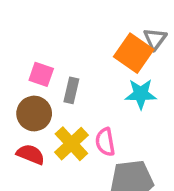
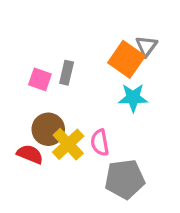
gray rectangle: (71, 90) -> (67, 73), moved
brown circle: (34, 114) -> (48, 129), moved

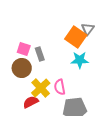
gray rectangle: (67, 73) -> (40, 54), moved, turned -32
brown circle: (48, 129) -> (22, 68), moved
red semicircle: (30, 154) -> (31, 102), moved, turned -49

